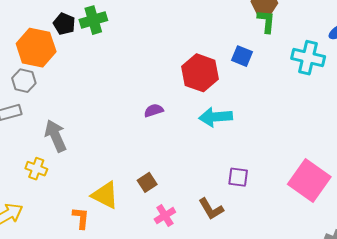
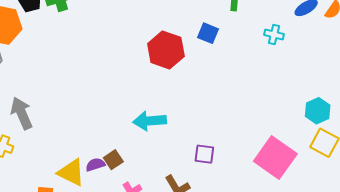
cyan cross: (308, 58) -> (274, 35), size x0.6
purple semicircle: (154, 110) -> (95, 165), moved
cyan arrow: (216, 117) -> (150, 121), moved

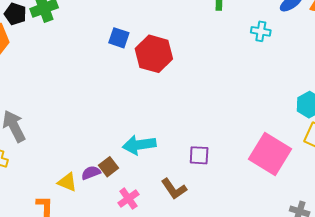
blue square: (208, 33) -> (119, 38), moved
cyan arrow: (150, 121) -> (139, 145), moved
yellow triangle: (71, 172) -> (67, 182), size x0.7

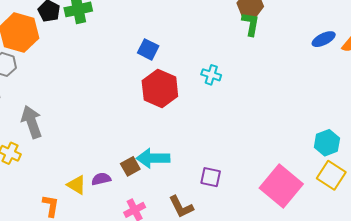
cyan cross: (261, 31) -> (211, 75), moved
red hexagon: (154, 54) -> (160, 89), moved
brown square: (109, 167) -> (130, 166), moved

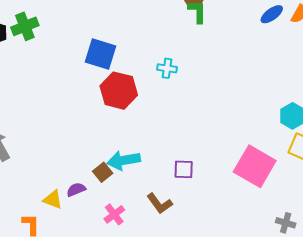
blue square: (148, 49) -> (101, 54), size x1.5

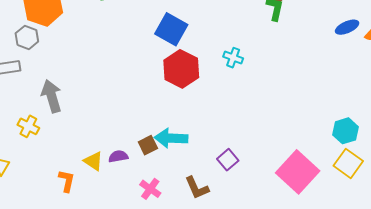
purple square: (184, 169) -> (228, 160), turned 35
pink cross: (114, 214) -> (150, 189), turned -30

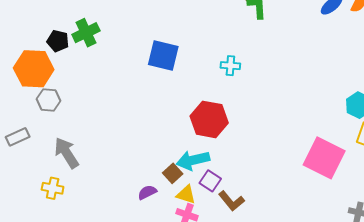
gray hexagon: (27, 37) -> (48, 100), moved
red hexagon: (181, 69) -> (209, 119), moved
purple square: (228, 160) -> (210, 181), moved
yellow triangle: (93, 161) -> (186, 195), moved

